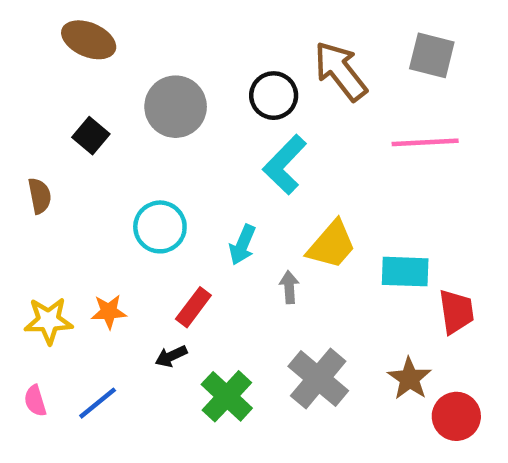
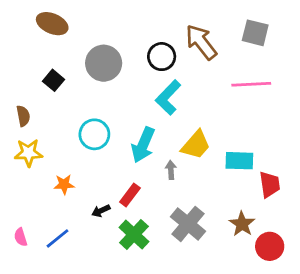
cyan arrow: (242, 245) -> (143, 145), size x1.5
red rectangle: (193, 307) -> (130, 195), moved
yellow star: (49, 321) -> (28, 153), moved

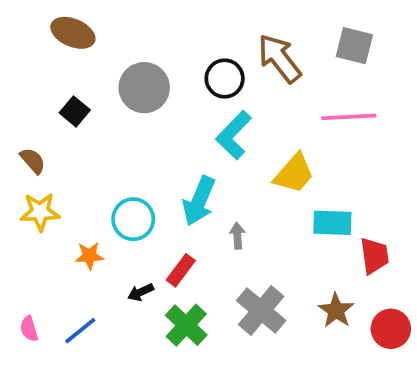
brown semicircle: (23, 116) -> (33, 161), turned -30
cyan circle: (94, 134) -> (133, 219), moved
yellow trapezoid: (196, 145) -> (294, 174), moved
red circle: (270, 246) -> (391, 329), moved

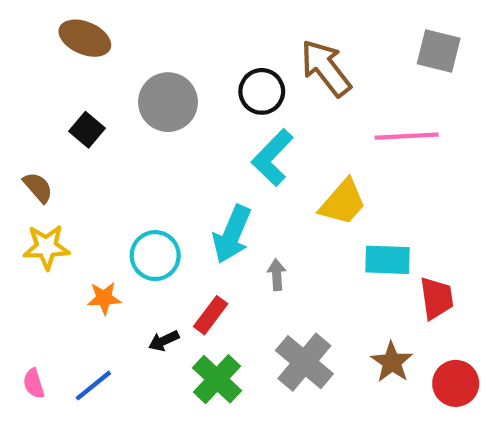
gray square: (354, 46) -> (439, 51), moved

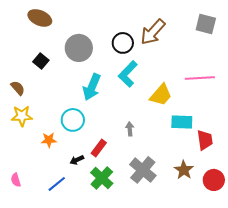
brown arrow: (326, 68) -> (153, 32), turned -100
pink line: (407, 136) -> (200, 78), moved
cyan arrow: (232, 234) -> (92, 87), moved
blue line: (93, 386) -> (57, 184), moved

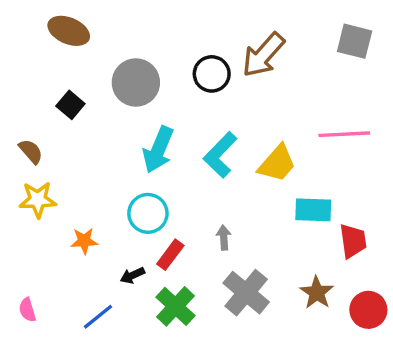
cyan L-shape: (128, 74) -> (220, 155), moved
cyan circle: (73, 120) -> (148, 213), moved
gray arrow: (130, 129) -> (224, 238), moved

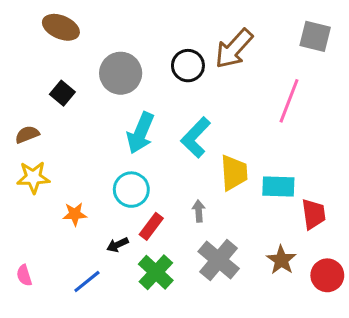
pink line: (344, 134) -> (289, 101), moved, turned -66
brown semicircle: (31, 151) -> (27, 134), turned -70
yellow trapezoid: (277, 163) -> (234, 173), moved, turned -45

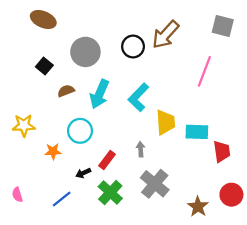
brown semicircle: (27, 134) -> (66, 91), moved
cyan circle: (131, 190) -> (80, 131), moved
brown star: (281, 260) -> (198, 207), moved

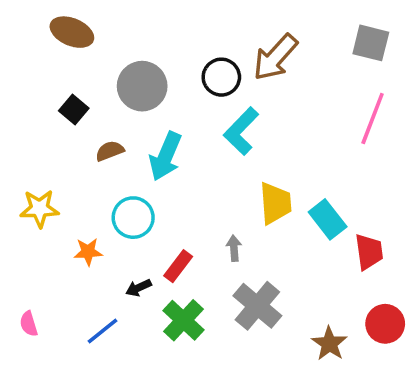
pink line: (204, 71) -> (373, 119), moved
cyan L-shape: (138, 97) -> (241, 131), moved
cyan rectangle: (197, 132) -> (328, 219), turned 50

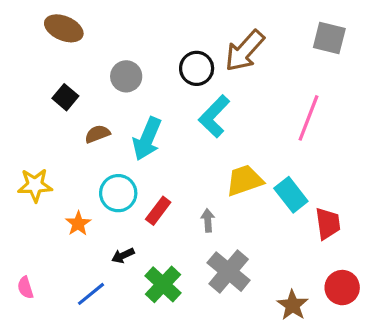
gray circle: (142, 86) -> (126, 76), size x0.7
pink line: (373, 119) -> (309, 118), moved
yellow trapezoid: (275, 203) -> (245, 180), turned -105
orange star: (88, 252) -> (78, 224), turned -30
red rectangle: (178, 266) -> (158, 211), moved

